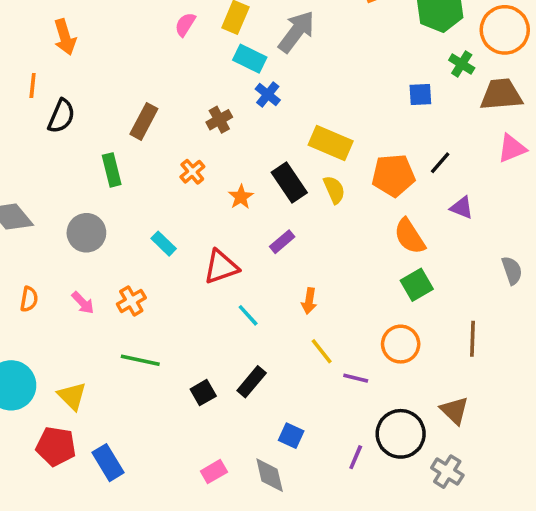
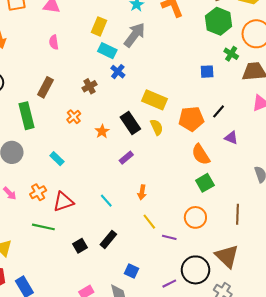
pink semicircle: (185, 24) -> (54, 42), moved, turned -40
green rectangle: (112, 170) -> (27, 116), size x1.4
red triangle: (221, 267) -> (63, 202), moved
brown triangle: (454, 410) -> (227, 256), size x1.4
purple line: (356, 457) -> (169, 284), turned 40

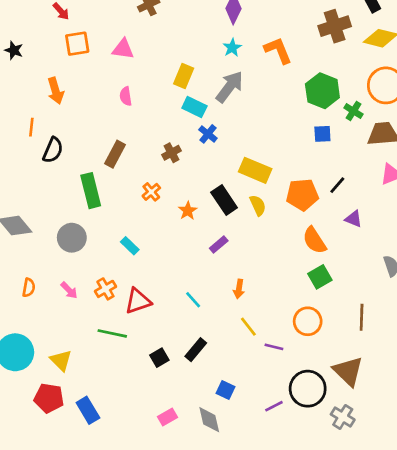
green hexagon: (219, 21) -> (322, 91), moved

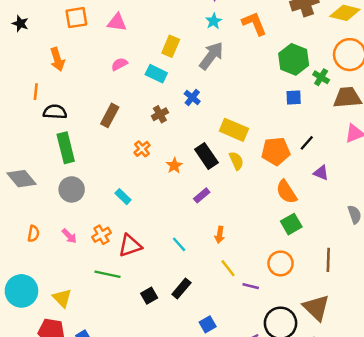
pink semicircle: (126, 96) -> (119, 64), turned 70
cyan rectangle: (194, 107) -> (156, 74), moved
black semicircle: (53, 150) -> (55, 112), turned -110
green rectangle: (91, 191) -> (66, 148), moved
blue square: (225, 390) -> (208, 324), turned 35

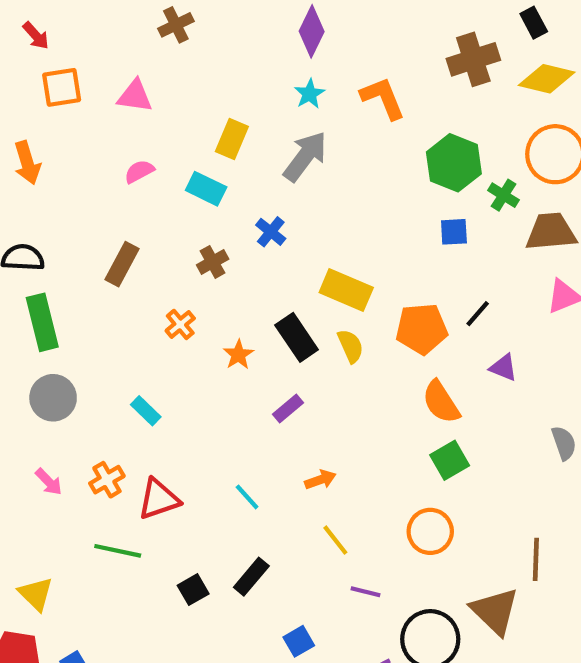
orange arrow: (220, 235) -> (320, 480), turned -119
brown line: (328, 260) -> (536, 559), moved
purple line: (251, 286) -> (366, 592), moved

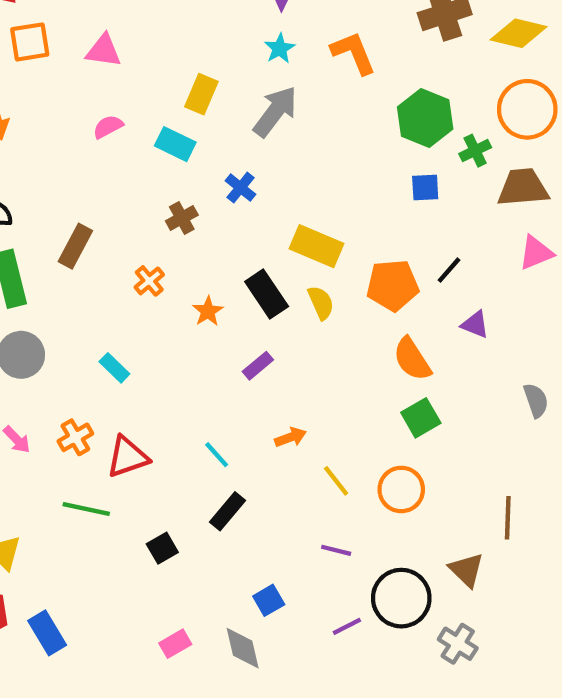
green cross: (504, 195) -> (475, 151), turned 32
brown rectangle: (122, 264) -> (75, 246), moved
yellow line: (335, 540) -> (336, 481), moved
black rectangle: (251, 577) -> (227, 511), moved
brown triangle: (495, 611) -> (466, 570), size x0.7

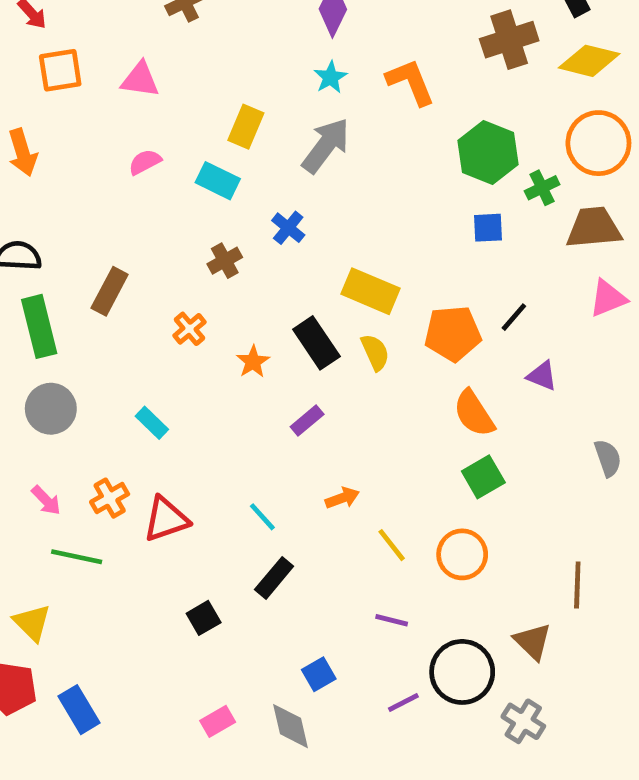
green line: (86, 509) -> (77, 557), moved

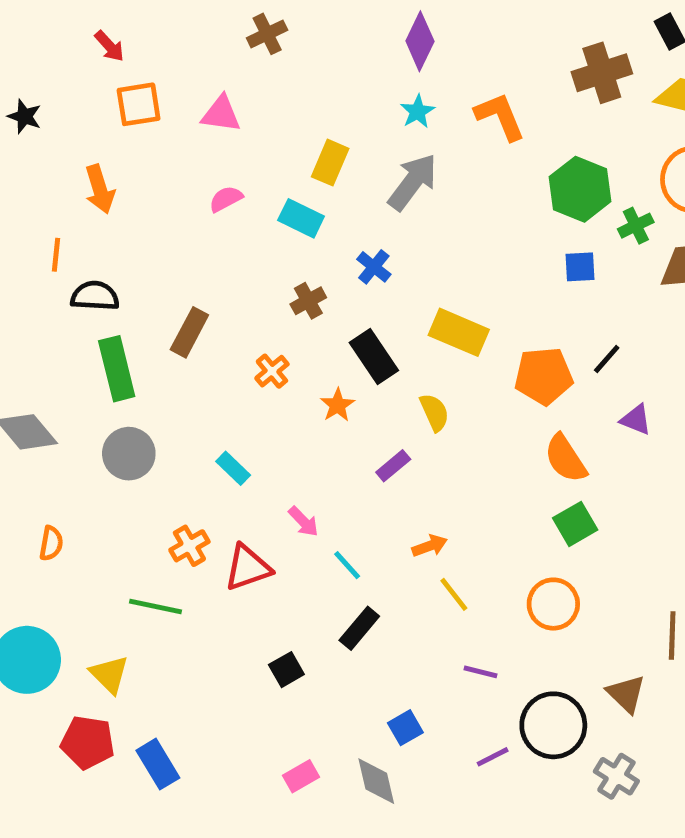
black rectangle: (316, 343) -> (374, 357), moved
yellow semicircle: (375, 352) -> (434, 412), moved
pink arrow: (46, 500) -> (303, 522), moved
yellow line: (392, 545) -> (454, 594), moved

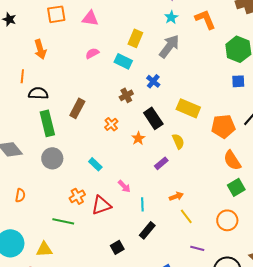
cyan line: (347, 565) -> (142, 204), turned 40
yellow triangle: (109, 674) -> (44, 249), turned -48

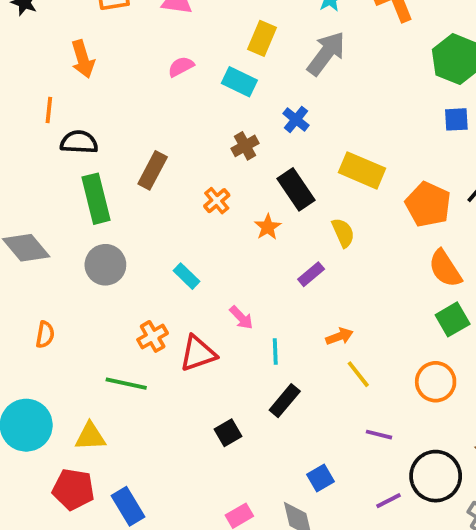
orange pentagon: (223, 126) -> (428, 204), turned 30

